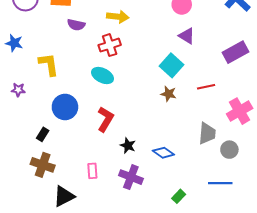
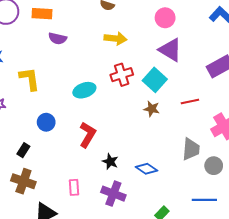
yellow arrow: (118, 17) -> (115, 38), moved
purple triangle: (187, 36) -> (170, 50), size x1.4
red cross: (110, 45) -> (122, 75), moved
cyan ellipse: (103, 76) -> (84, 90), turned -45
blue circle: (65, 107) -> (46, 122), size x0.7

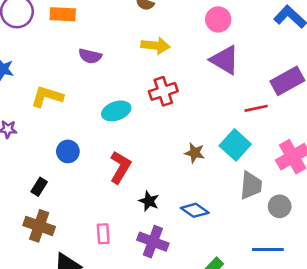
purple semicircle: (58, 38) -> (90, 56), moved
yellow L-shape: (30, 79) -> (47, 97), turned -65
cyan square: (155, 80) -> (235, 145), moved
red line: (190, 102) -> (256, 108), moved
brown star: (152, 109) -> (195, 153), moved

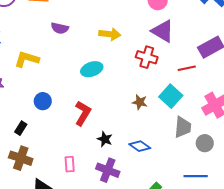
yellow arrow: (155, 46) -> (110, 34), moved
red cross: (163, 91) -> (147, 57), moved, turned 35
cyan ellipse: (116, 111) -> (92, 69), moved

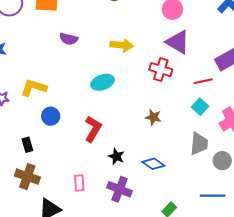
yellow L-shape: (27, 59) -> (34, 88), moved
cyan square: (171, 96) -> (200, 107), moved, size x0.7
black rectangle: (21, 128) -> (27, 145), turned -48

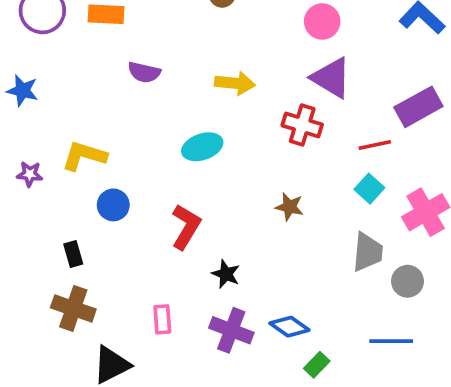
blue diamond: (153, 164) -> (289, 327), moved

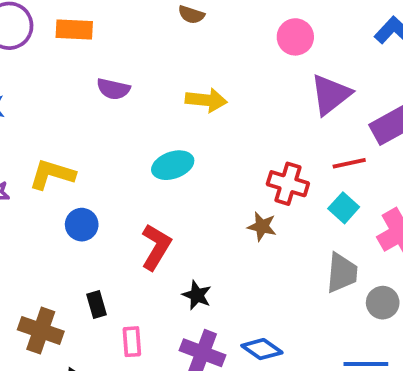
purple triangle: (331, 78) -> (331, 95), moved, turned 51
red cross: (302, 125) -> (288, 184), moved
black rectangle: (73, 254) -> (97, 304), moved

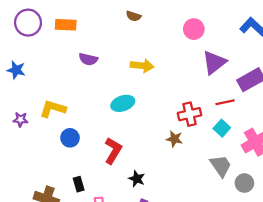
red cross: (288, 184) -> (190, 114), turned -30
gray trapezoid: (342, 273) -> (221, 166), turned -40

